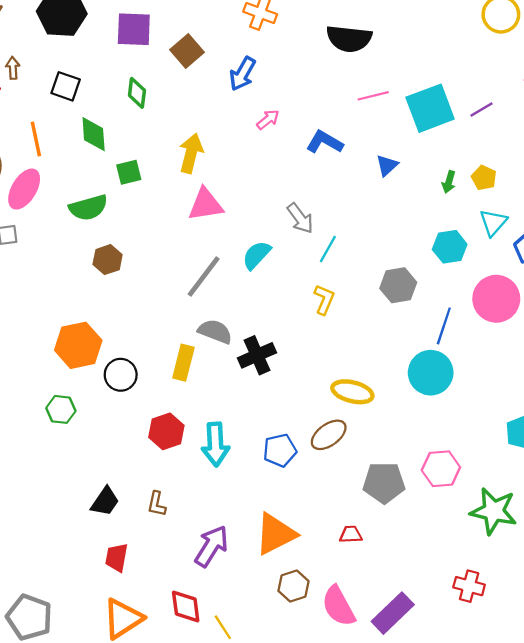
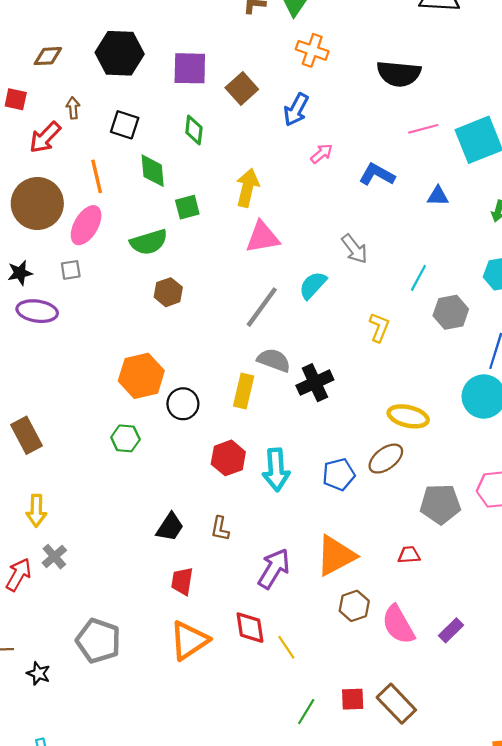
blue triangle: (387, 165) -> (438, 196), turned 45
cyan line: (328, 249) -> (418, 278), moved
purple rectangle: (393, 613) -> (451, 630), size x0.6

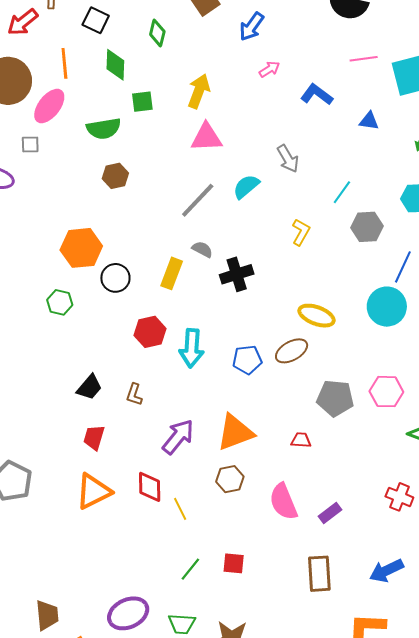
gray semicircle: (274, 360) -> (202, 249), size x0.7
brown hexagon: (354, 606) -> (230, 479), moved
brown rectangle: (396, 704) -> (319, 574), moved, turned 33

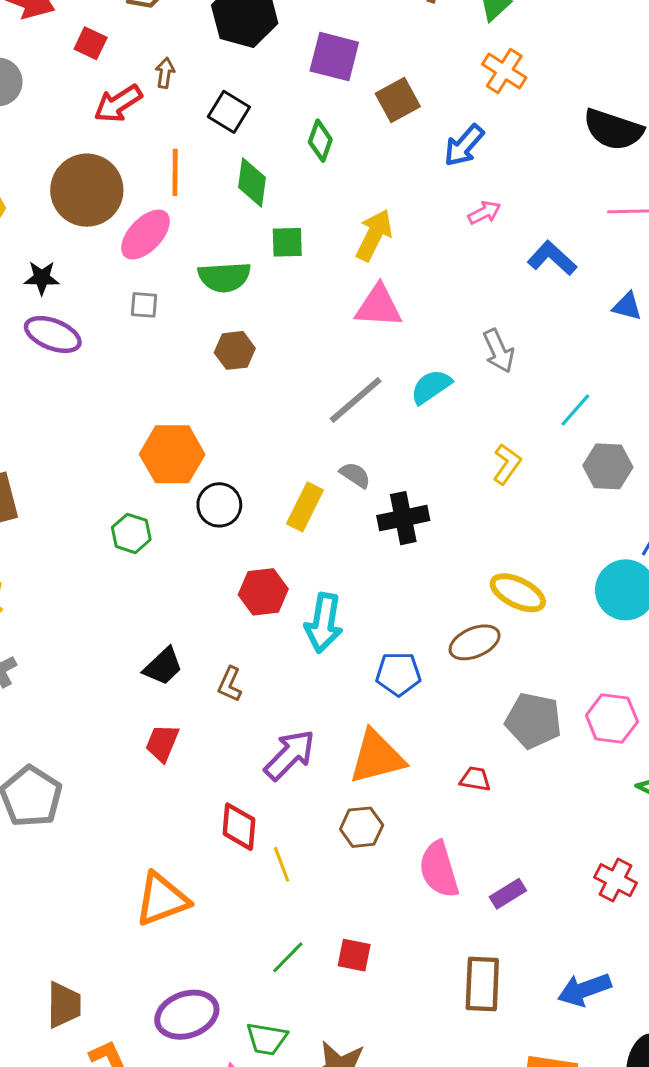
gray square: (30, 144) -> (144, 305), moved
blue pentagon: (247, 360) -> (398, 674), moved
orange triangle: (94, 491) -> (162, 899), moved

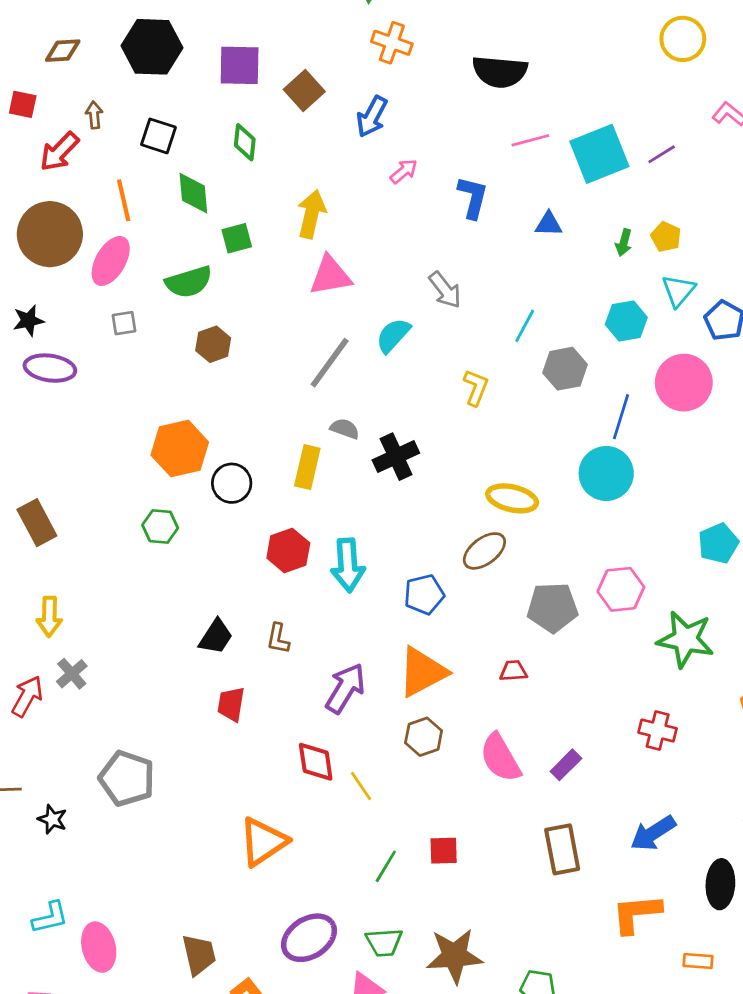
blue L-shape: (552, 258) -> (473, 197), turned 75

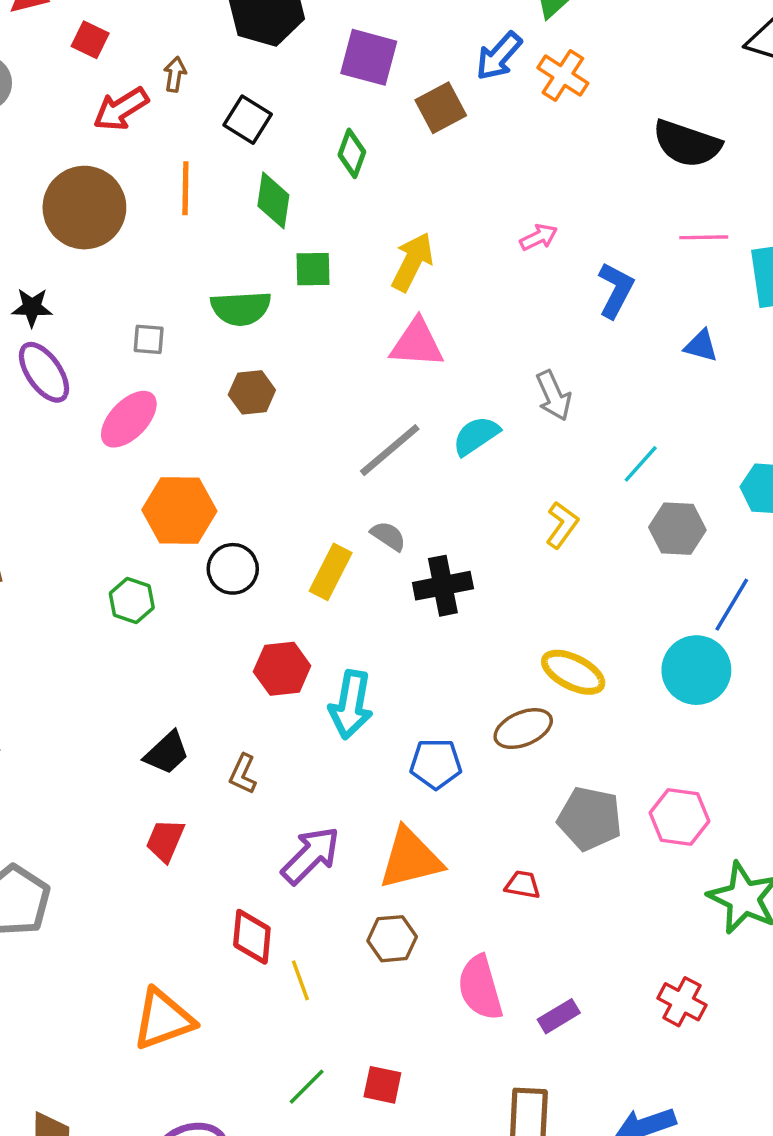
blue arrow: (372, 117) -> (499, 56), moved
pink ellipse: (111, 261) -> (129, 419), moved
purple ellipse: (50, 368) -> (44, 372), turned 33

